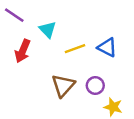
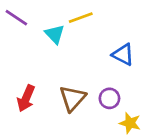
yellow line: (75, 49) -> (81, 18), moved
red arrow: (23, 51) -> (26, 98), moved

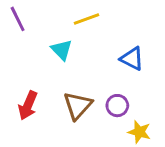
purple line: (16, 18) -> (18, 19), turned 30
cyan triangle: (55, 34) -> (62, 50), moved

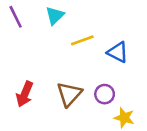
yellow line: (87, 19) -> (82, 40), moved
cyan triangle: (62, 50) -> (55, 16), moved, turned 30

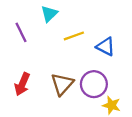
purple line: (16, 17) -> (21, 32), moved
purple circle: (105, 94) -> (94, 84), size x1.5

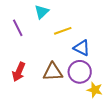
blue triangle: (106, 47) -> (82, 48), moved
brown triangle: (62, 84) -> (53, 72), turned 45

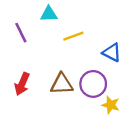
cyan triangle: (42, 12) -> (49, 14), turned 42
blue triangle: (82, 48) -> (112, 52), moved

